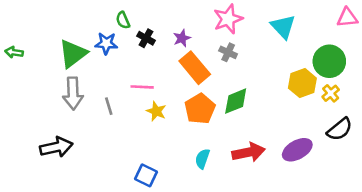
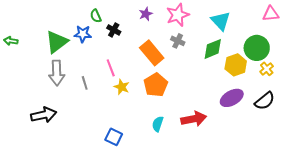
purple star: (182, 38) -> (146, 14), moved
pink line: (142, 87) -> (111, 68), turned 66
yellow cross: (331, 93) -> (267, 69), moved
green diamond: (236, 101) -> (213, 49), moved
purple ellipse: (297, 150) -> (232, 98), moved

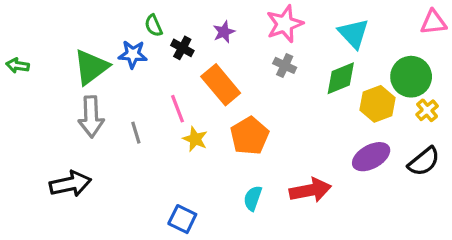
purple star: (146, 14) -> (224, 32), moved
orange rectangle: (152, 53) -> (221, 85), moved

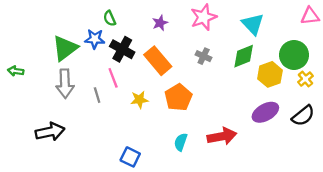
black cross: (182, 48) -> (122, 49), moved, size x1.5
green arrow: (18, 65) -> (16, 71), moved
gray cross: (285, 65) -> (204, 56), moved
pink line: (178, 109) -> (113, 78), moved
yellow star: (195, 139) -> (139, 100), turned -30

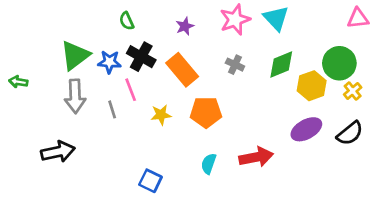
cyan triangle: (253, 24) -> (276, 18), moved
blue star: (95, 39) -> (109, 62), moved
orange pentagon: (178, 97) -> (206, 112), turned 30

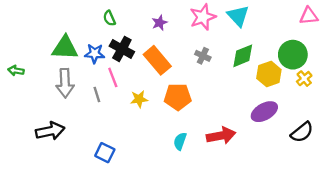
green triangle: (75, 55) -> (65, 48), turned 40
black semicircle: (350, 133) -> (302, 132), moved
blue square: (150, 181) -> (105, 153), moved

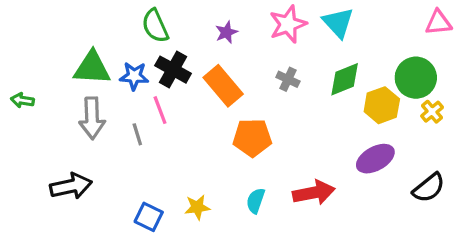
green semicircle: (109, 18) -> (155, 26), size x1.5
yellow star: (139, 99) -> (197, 207), moved

